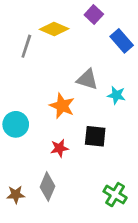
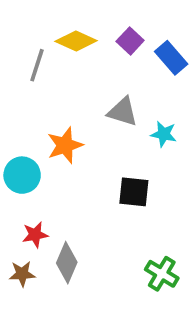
purple square: (94, 14) -> (130, 41), moved
orange star: (62, 106) -> (65, 145), moved, turned 30
red star: (59, 148) -> (35, 235), moved

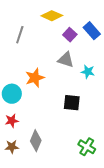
yellow diamond: (76, 41) -> (52, 16), moved
purple square: (130, 41) -> (70, 35), moved
red star: (35, 235) -> (12, 121), moved

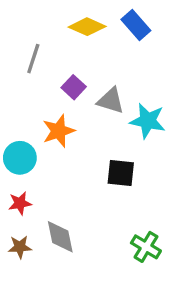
blue rectangle: (92, 31) -> (136, 25), moved
purple square: (70, 35) -> (74, 87), moved
cyan star: (88, 72) -> (148, 121), size x1.5
gray diamond: (36, 141) -> (60, 237), turned -35

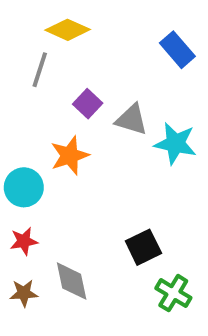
blue rectangle: (136, 25) -> (177, 50), moved
yellow diamond: (87, 27) -> (68, 30), moved
black square: (121, 173) -> (143, 247), moved, turned -32

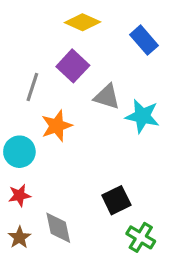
yellow diamond: (68, 30) -> (83, 22), moved
gray line: (40, 70) -> (32, 87), moved
purple square: (88, 104) -> (73, 66), moved, size x1.4
brown star: (24, 293) -> (19, 237), turned -30

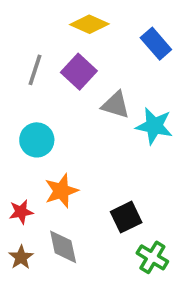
gray line: (32, 87) -> (35, 70), moved
orange star: (57, 126) -> (61, 191), moved
cyan circle: (19, 152) -> (37, 140), moved

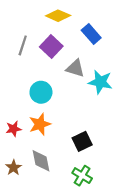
blue rectangle: (156, 44) -> (91, 34), moved
cyan circle: (37, 140) -> (41, 92), moved
red star: (21, 212) -> (14, 129), moved
green cross: (152, 257) -> (82, 176), moved

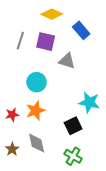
purple square: (51, 47) -> (46, 42), turned -30
cyan star: (100, 82) -> (89, 102), moved

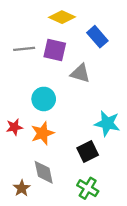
gray line: (20, 41) -> (24, 49), turned 66
red star: (12, 115) -> (14, 127), moved
brown star: (12, 149) -> (22, 188), moved

